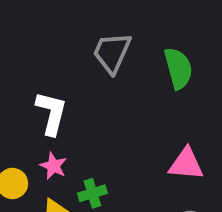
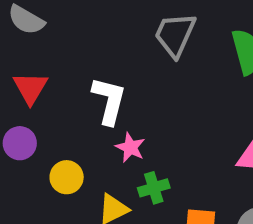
pink star: (53, 166) -> (130, 147), moved

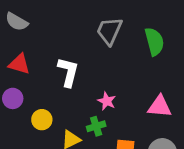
red triangle: (30, 88) -> (19, 64), turned -45
pink star: (130, 147) -> (107, 101), moved

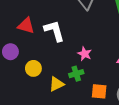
red triangle: (19, 64) -> (26, 26), moved
white L-shape: (68, 72) -> (54, 31), turned -30

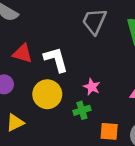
yellow circle: (33, 68) -> (47, 94), moved, size x1.5
yellow triangle: (56, 84) -> (15, 123), moved

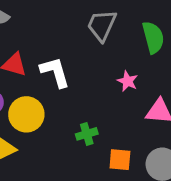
pink star: (92, 87) -> (128, 81), moved
yellow circle: (47, 94) -> (26, 114), moved

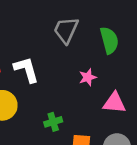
pink star: (128, 81) -> (88, 77), turned 30

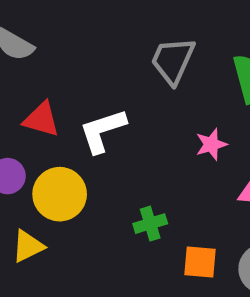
white L-shape: (26, 70) -> (103, 131), turned -92

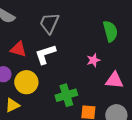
gray trapezoid: (173, 61) -> (49, 23), moved
green cross: (150, 224) -> (66, 95), size x1.5

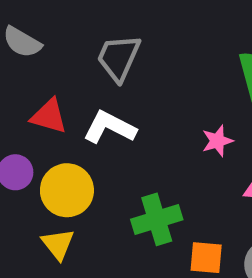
white L-shape: (45, 54) -> (110, 127), turned 45
yellow triangle: (12, 105) -> (58, 244), moved, turned -42

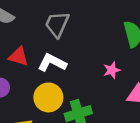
yellow circle: (67, 190) -> (48, 97), moved

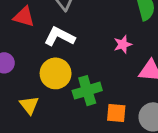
red triangle: (19, 56) -> (24, 17), moved

